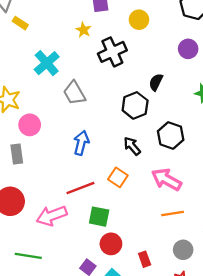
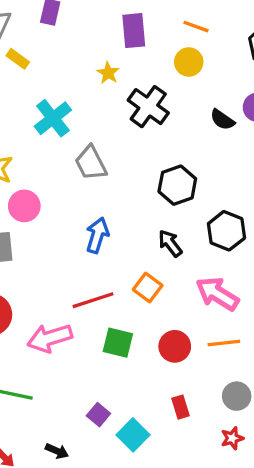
black cross: (112, 52) -> (148, 107), turned -32
black semicircle: (156, 82) -> (222, 120), moved, turned -84
red circle: (111, 244) -> (175, 346), moved

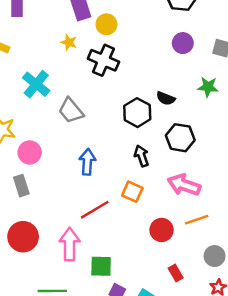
yellow circle: (189, 62) -> (106, 24), moved
black semicircle: (222, 120) -> (166, 98), moved
black arrow: (170, 243) -> (142, 156), turned 30
pink arrow: (50, 338) -> (70, 244), turned 120
green square: (118, 343) -> (101, 266), moved

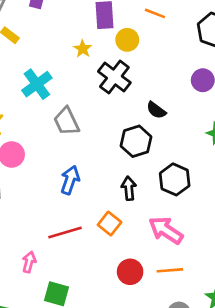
black semicircle: (166, 98) -> (156, 110), moved
pink arrow: (70, 244) -> (29, 262), size x0.6

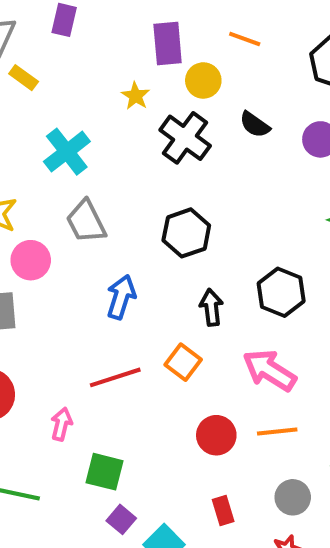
black semicircle: (156, 110) -> (255, 125), moved
gray trapezoid: (66, 121) -> (86, 222), moved
black hexagon: (136, 141) -> (186, 233), moved

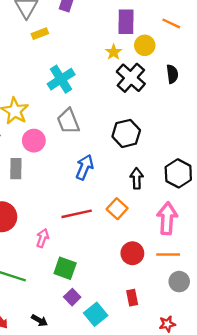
yellow rectangle: (24, 78) -> (40, 34), turned -63
yellow star: (135, 96) -> (114, 52), moved
black semicircle: (255, 125) -> (172, 74), turned -138
pink arrow: (269, 370) -> (167, 218), turned 56
gray circle: (293, 497) -> (179, 282), moved

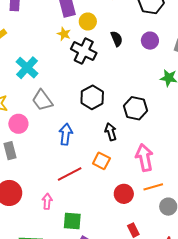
black hexagon: (178, 173) -> (135, 108), moved

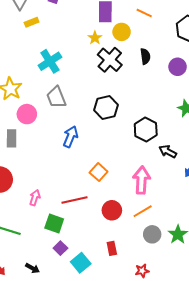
black arrow: (111, 132) -> (168, 152), moved, turned -60
red line: (70, 174) -> (74, 200), moved
orange line: (153, 187) -> (143, 211), turned -30

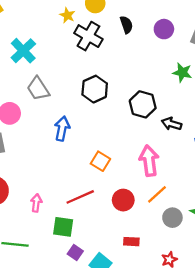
red rectangle: (112, 248) -> (131, 242), turned -64

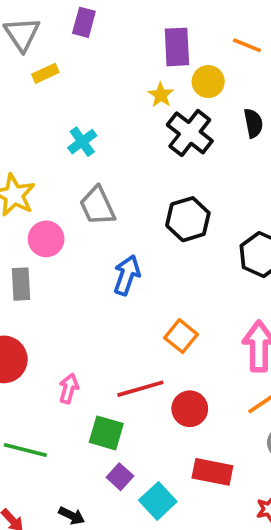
cyan cross: (23, 51) -> (82, 142), size x0.7
red circle: (123, 200) -> (190, 409), moved
red rectangle: (131, 242) -> (212, 472), size x1.5

